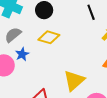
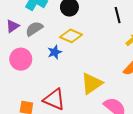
blue star: (22, 54) -> (55, 52), moved

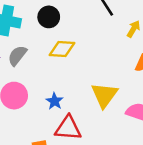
blue star: (55, 52) -> (55, 101), moved

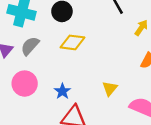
yellow triangle: (104, 95) -> (110, 88), size x0.6

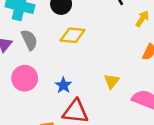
gray semicircle: (30, 46) -> (29, 40), turned 114

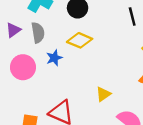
blue star: (63, 85) -> (54, 58), moved

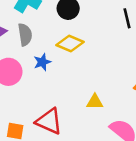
yellow triangle: (103, 94) -> (95, 102), turned 35

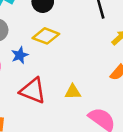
red triangle: (49, 121) -> (33, 91), moved

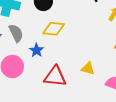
yellow triangle: (73, 92) -> (88, 68), turned 32

